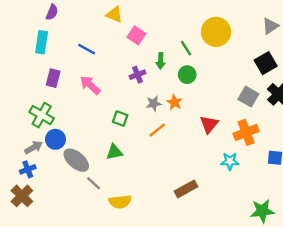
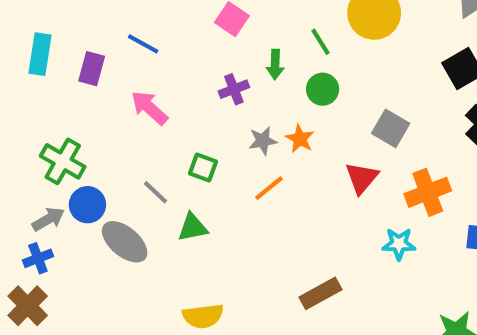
cyan rectangle: (42, 42) -> (40, 54), moved
purple rectangle: (53, 78) -> (92, 69), moved
gray square: (248, 97) -> (391, 128), moved
gray line: (94, 183) -> (156, 192), moved

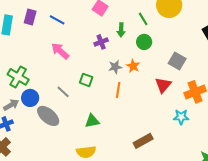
purple rectangle: (92, 69) -> (30, 17), moved
orange line: (269, 188) -> (118, 90), turned -42
green triangle: (193, 227) -> (92, 121), moved

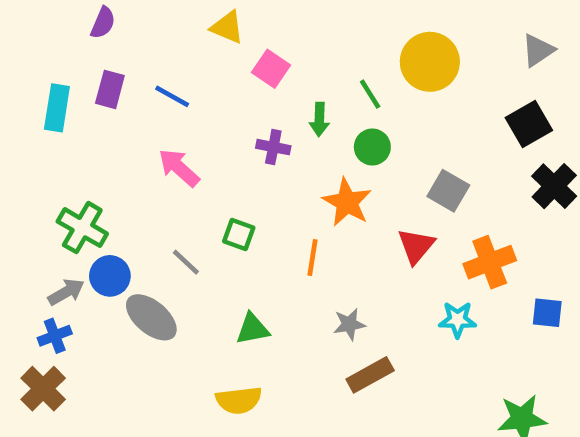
purple cross: (101, 42) -> (273, 147), turned 32
orange star: (133, 66) -> (347, 202), size x1.5
gray star: (115, 67) -> (349, 324), moved

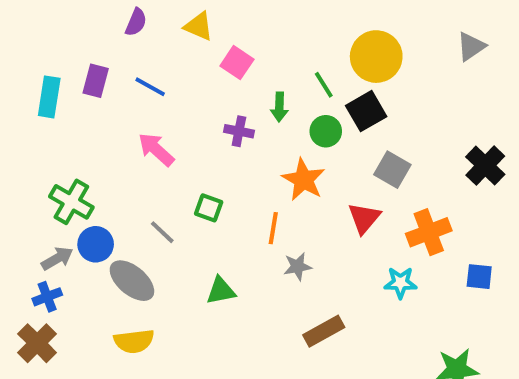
purple semicircle: (103, 23) -> (136, 22), moved
black square: (529, 124) -> (366, 111), moved
gray star: (349, 324) -> (297, 266), moved
yellow semicircle: (239, 400) -> (134, 341), moved

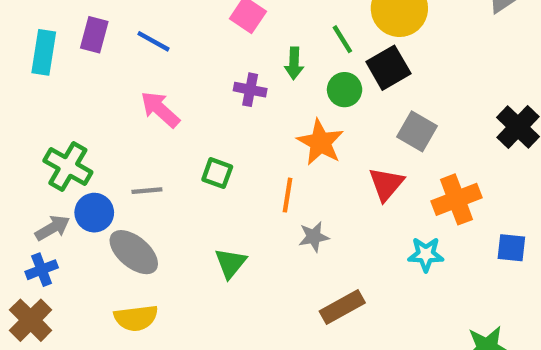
gray line: (162, 232) -> (147, 191), moved, turned -48
green triangle: (221, 291) -> (230, 263), turned -40

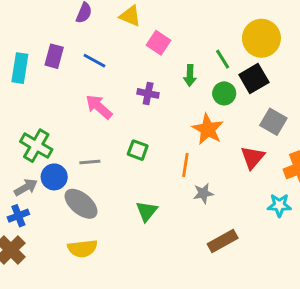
purple cross: (250, 90) -> (148, 93), moved

